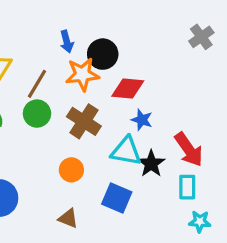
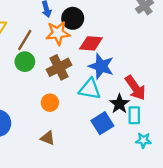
blue star: (142, 120) -> (101, 66), size x1.6
brown cross: (84, 121) -> (59, 67), turned 30
black star: (151, 164) -> (119, 104), moved
blue square: (117, 198) -> (102, 123), moved, turned 35

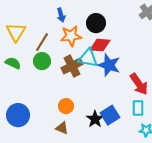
black circle: (73, 18) -> (96, 23), moved
cyan triangle: (90, 89) -> (88, 58), moved
orange circle: (50, 103) -> (66, 106), moved
black star: (119, 104) -> (95, 119), moved

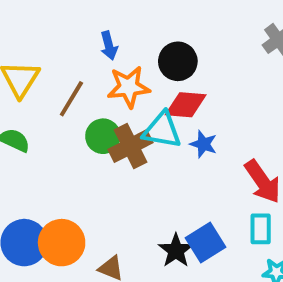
green circle: (42, 61) -> (103, 136), moved
blue star: (109, 65) -> (203, 144), size x0.6
orange circle: (66, 106) -> (62, 243), moved, size x1.5

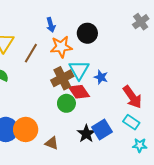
red diamond: (186, 105) -> (79, 92), moved, turned 50
cyan triangle: (162, 130) -> (79, 70), turned 50
green circle: (103, 136) -> (66, 103), moved
cyan rectangle: (261, 229) -> (131, 122), turned -56

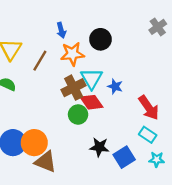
blue square: (102, 129) -> (124, 157), moved
black star: (86, 134) -> (99, 147), turned -30
brown triangle: (52, 143) -> (45, 162), moved, size x1.5

